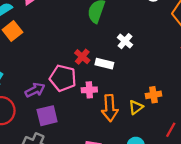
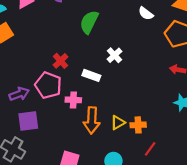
red cross: (82, 57) -> (61, 61), moved
orange cross: (154, 95) -> (138, 125), moved

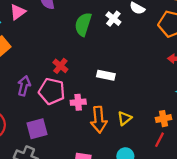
white cross: (114, 55) -> (113, 19), moved
white rectangle: (91, 75) -> (106, 75), moved
purple arrow: (19, 94) -> (24, 86), moved, turned -48
orange cross: (138, 125) -> (164, 119), moved

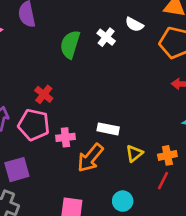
white rectangle: (106, 75) -> (108, 129), moved
yellow triangle: (124, 118) -> (134, 153), moved
orange arrow: (99, 120) -> (90, 158), turned 45

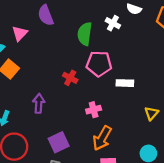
pink pentagon: (34, 125) -> (99, 64), moved
white rectangle: (108, 129) -> (125, 83), moved
orange arrow: (90, 158) -> (102, 138), moved

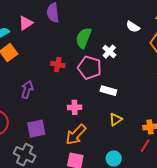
white cross: (113, 23) -> (109, 52), moved
red cross: (70, 78) -> (58, 64), moved, turned -32
yellow triangle: (151, 113) -> (116, 119), moved

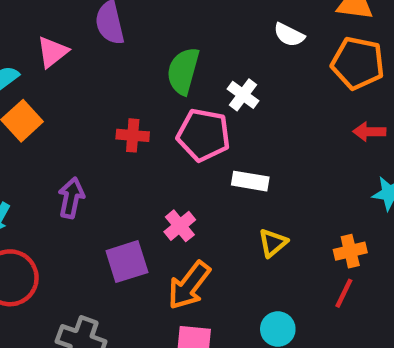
pink cross: (75, 107) -> (180, 226), turned -32
purple square: (36, 129) -> (127, 262), moved

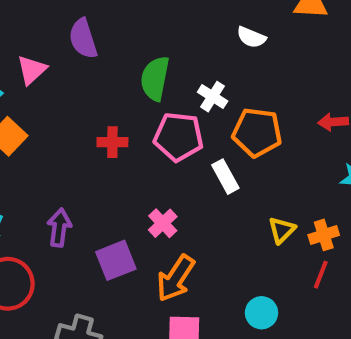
orange pentagon: (358, 63) -> (257, 132), moved
white rectangle: (250, 181) -> (225, 177), turned 56
purple arrow: (71, 198) -> (59, 228), moved
yellow triangle: (273, 243) -> (282, 230), moved

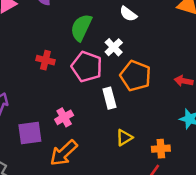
white semicircle: (251, 37) -> (128, 14), moved
yellow triangle: (282, 230) -> (124, 138), moved

